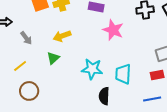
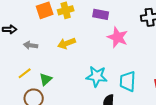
gray arrow: (26, 38) -> (31, 45), turned 136
green triangle: (53, 58) -> (46, 79), moved

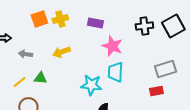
green triangle: (46, 79) -> (40, 78), moved, turned 48
cyan trapezoid: (128, 81) -> (115, 72), moved

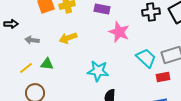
cyan trapezoid: (115, 72) -> (146, 58), moved, turned 130

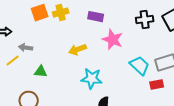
yellow arrow: (68, 38) -> (78, 50), moved
yellow line: (26, 68) -> (13, 61), moved

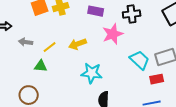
black cross: (145, 20) -> (132, 14), moved
pink star: (113, 40) -> (113, 34), turned 30
yellow line: (13, 61) -> (50, 47), moved

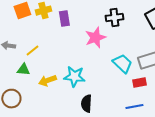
purple rectangle: (96, 11) -> (64, 19), moved, turned 70
yellow arrow: (78, 44) -> (47, 81), moved

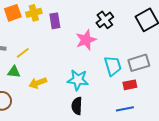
black cross: (114, 18) -> (105, 20), turned -30
cyan trapezoid: (122, 64) -> (113, 66), turned 30
cyan star: (74, 77) -> (78, 80), moved

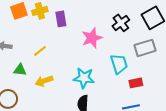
black cross: (105, 20) -> (121, 23), moved
yellow line: (23, 53) -> (40, 51), moved
gray rectangle: (139, 63) -> (145, 48), moved

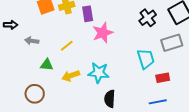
pink star: (92, 38) -> (103, 33), moved
cyan star: (84, 78) -> (99, 73), moved

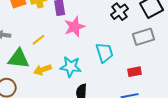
cyan trapezoid: (146, 59) -> (105, 53), moved
green triangle: (47, 65) -> (19, 59), size x1.6

